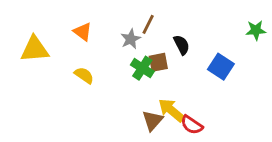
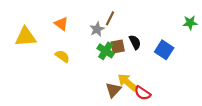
black semicircle: (182, 45) -> (135, 42), moved

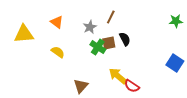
brown line: (110, 18) -> (111, 17), moved
blue square: (164, 50) -> (175, 63), moved
brown triangle: (113, 90) -> (81, 86), moved

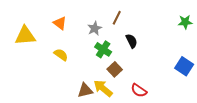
brown square: (109, 43) -> (115, 69), moved, turned -32
yellow arrow: (118, 76) -> (103, 88), moved
brown triangle: (81, 86) -> (85, 90), turned 35

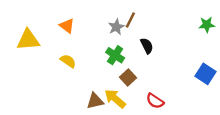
gray star: (95, 28) -> (116, 27), moved

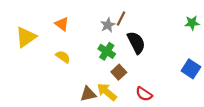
yellow triangle: (28, 40) -> (26, 37), turned -30
black semicircle: (147, 46) -> (136, 43), size x1.5

